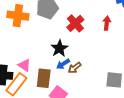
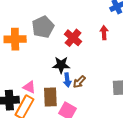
black star: (59, 48) -> (61, 65), turned -30
blue arrow: (63, 64) -> (67, 80), turned -56

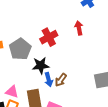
gray pentagon: (43, 27) -> (20, 49), moved
red cross: (73, 38) -> (49, 37), turned 30

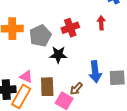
blue arrow: (49, 80) -> (95, 72), moved, size x1.5
brown arrow: (61, 80) -> (76, 89), moved

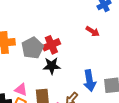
red arrow: (101, 23) -> (93, 31), turned 128
red cross: (70, 28) -> (51, 45), moved

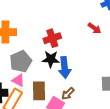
gray pentagon: (33, 48) -> (21, 61), moved
blue arrow: (90, 81) -> (65, 68), moved

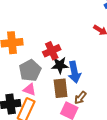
red cross: (52, 38) -> (52, 51), moved
brown rectangle: (39, 91) -> (61, 88), moved

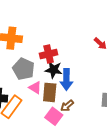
gray pentagon: (30, 70) -> (23, 69), turned -30
pink triangle: (30, 90) -> (35, 88), moved

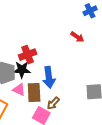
black star: (54, 70) -> (22, 70), moved

